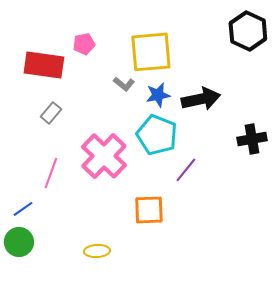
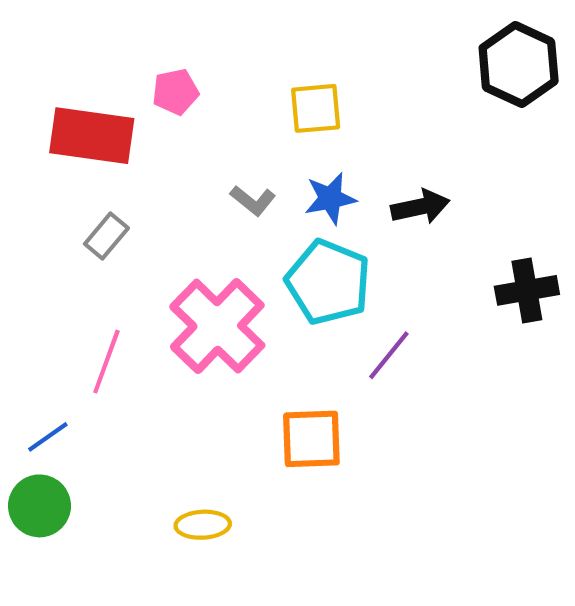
yellow square: (151, 52) -> (316, 108), size x0.6
gray L-shape: (124, 84) -> (253, 200), moved
black arrow: (201, 99) -> (420, 207), size x0.7

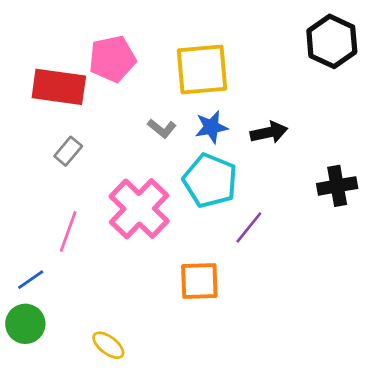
pink pentagon: (175, 92) -> (112, 59), size x1.6
yellow square: (316, 108) -> (202, 70), size x1.6
yellow ellipse: (203, 525) -> (108, 345), moved, turned 40

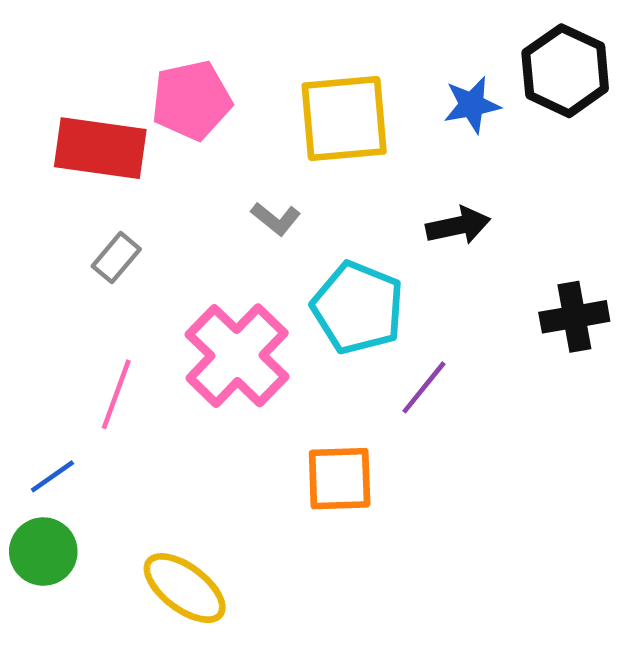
blue star: (211, 127) -> (472, 105), moved
yellow ellipse: (108, 345) -> (185, 588), size x1.5

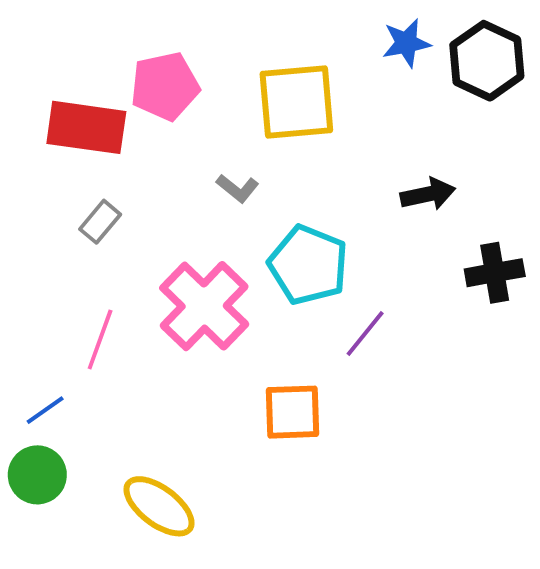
blue star: (472, 105) -> (406, 43), moved
black arrow: (458, 226) -> (428, 194), moved

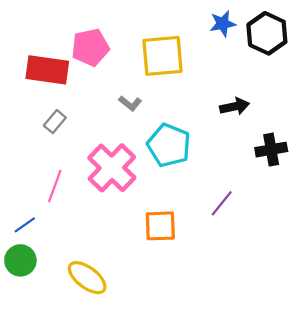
purple line: (365, 334) -> (222, 203), moved

